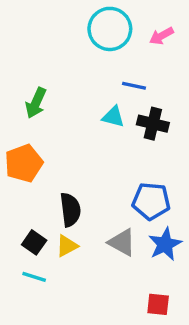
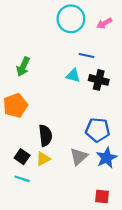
gray triangle: (122, 242) -> (79, 157), turned 48

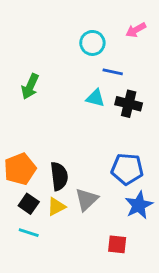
cyan circle: (71, 19) -> (92, 43), moved, size x0.7
orange pentagon: (15, 105) -> (20, 169), moved
gray triangle: (79, 157) -> (87, 199), moved
red square: (102, 197) -> (117, 244), moved

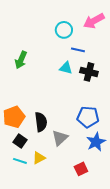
pink arrow: (136, 30) -> (94, 21), size x1.5
yellow triangle: (56, 207) -> (39, 158), moved
red square: (117, 244) -> (81, 169), turned -32

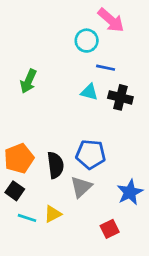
pink arrow: (94, 21) -> (111, 20), moved, turned -110
blue pentagon: (88, 117) -> (91, 154), moved
black square: (20, 141) -> (15, 191), moved

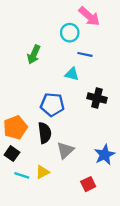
green arrow: (28, 81) -> (34, 54), moved
black cross: (120, 97) -> (97, 98), moved
blue pentagon: (91, 154) -> (52, 105), moved

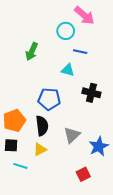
gray triangle: (65, 150) -> (72, 135), moved
black square: (12, 154) -> (11, 145), turned -32
yellow triangle: (42, 172) -> (40, 149), moved

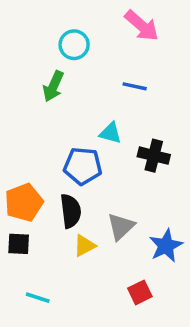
cyan circle: (66, 31) -> (74, 45), moved
cyan triangle: (68, 70) -> (110, 133), moved
yellow triangle: (40, 149) -> (84, 246), moved
cyan line: (20, 166) -> (38, 298), moved

